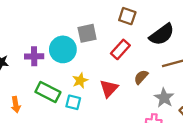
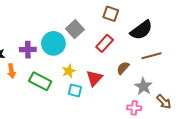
gray square: (87, 33) -> (75, 29), turned -30
cyan square: (73, 102) -> (75, 90), moved
orange arrow: (16, 105) -> (11, 71), moved

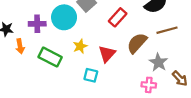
brown semicircle: (123, 68) -> (137, 43), size x1.5
cyan square: (75, 90) -> (91, 75), moved

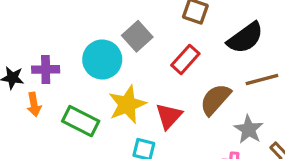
purple cross: (37, 24) -> (46, 69), moved
yellow star: (80, 46) -> (127, 104), size x1.6

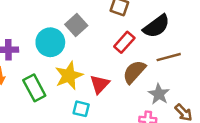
red rectangle: (185, 59) -> (124, 42), moved
green rectangle: (81, 121) -> (34, 88), turned 35

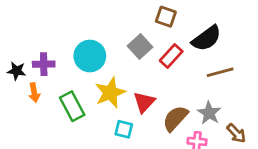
gray square: (76, 25) -> (140, 47), moved
brown semicircle: (134, 72) -> (175, 118), moved

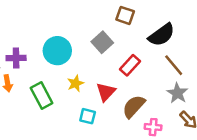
red rectangle: (171, 56) -> (130, 65), moved
brown line: (220, 72) -> (174, 65), turned 65
yellow star: (110, 93) -> (75, 83), size x0.6
gray star: (209, 113) -> (177, 93), moved

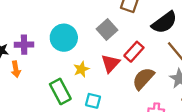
red triangle: (106, 92) -> (111, 63), moved
green rectangle: (42, 96) -> (60, 91), moved
brown semicircle: (134, 106) -> (143, 79), moved

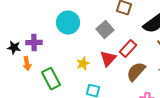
cyan circle: (64, 38) -> (68, 23), moved
green rectangle: (60, 91) -> (51, 79), moved

